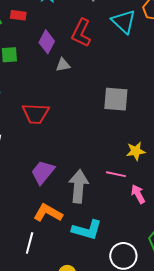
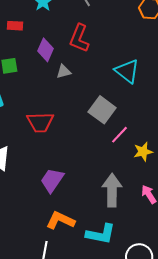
cyan triangle: (124, 22) -> (127, 71), moved
gray square: (116, 99) -> (102, 110), moved, turned 36
pink line: (116, 174) -> (120, 135), moved, turned -54
gray arrow: (79, 186) -> (112, 190), moved

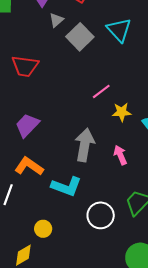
gray triangle: (64, 72) -> (56, 20), turned -35
gray square: (102, 110) -> (80, 37), moved

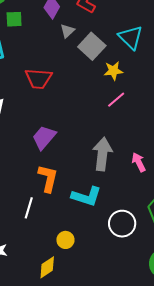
yellow star: (122, 112) -> (113, 71), moved
orange L-shape: (29, 166) -> (48, 178), turned 72

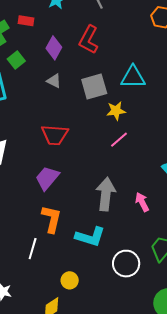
green square: (14, 19) -> (16, 60), turned -36
gray triangle: (67, 31) -> (54, 81), moved, turned -49
cyan triangle: (131, 37) -> (133, 77), turned -44
gray square: (92, 46) -> (94, 86), turned 32
red trapezoid: (39, 79) -> (55, 135), moved

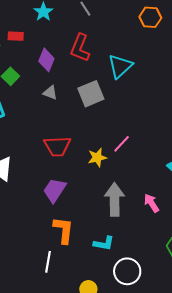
cyan triangle: (133, 77) -> (120, 66), moved, turned -36
yellow star: (116, 111) -> (97, 157), moved
cyan L-shape: (90, 237) -> (104, 243), size x0.7
white circle: (126, 264) -> (127, 271), moved

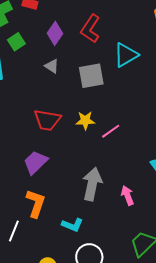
yellow star: (97, 157) -> (85, 120), moved

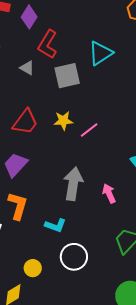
red L-shape: (90, 29) -> (48, 44), moved
purple diamond: (55, 33) -> (29, 17), moved
red trapezoid: (47, 120) -> (25, 122), turned -60

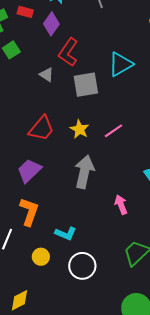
yellow star: (63, 121) -> (80, 129), turned 30
pink line: (89, 130) -> (114, 131), moved
gray arrow: (73, 184) -> (84, 172), moved
yellow circle: (33, 268) -> (41, 257), moved

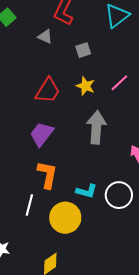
gray square: (86, 85) -> (83, 50), moved, size x0.6
yellow circle: (41, 257) -> (65, 218), size x1.8
white circle: (82, 266) -> (119, 195), moved

